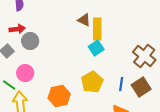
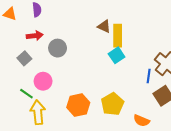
gray circle: (30, 41) -> (58, 48), moved
yellow pentagon: (92, 82) -> (112, 104), moved
blue line: (121, 84) -> (149, 76), moved

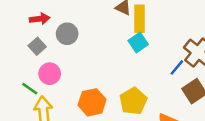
gray square: (24, 58) -> (37, 46), moved
blue line: (149, 76) -> (177, 67), turned 32

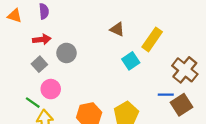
yellow rectangle: (139, 19) -> (152, 39), moved, turned 35
blue line: (177, 67) -> (166, 95), moved, turned 49

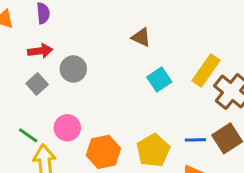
yellow rectangle: (152, 39) -> (206, 70), moved
pink circle: (51, 89) -> (67, 128), moved
blue line: (166, 95) -> (195, 140), moved

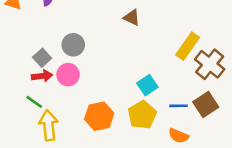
red arrow: (40, 51) -> (42, 76), moved
cyan square: (159, 80) -> (147, 85), moved
pink circle: (67, 128) -> (68, 75), moved

